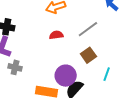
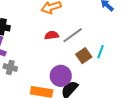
gray line: (88, 29) -> (73, 35), moved
cyan line: (107, 74) -> (101, 52), moved

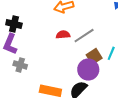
purple circle: (61, 76) -> (88, 70), moved

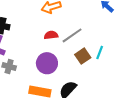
purple circle: (88, 70) -> (47, 63), moved

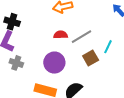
cyan line: (100, 52) -> (108, 47), moved

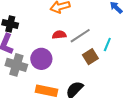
gray cross: (16, 63) -> (16, 65), size x1.5
purple circle: (54, 63) -> (41, 59), moved

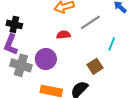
gray line: (80, 36) -> (90, 22), moved
brown square: (90, 57) -> (95, 66), moved

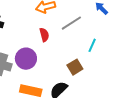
red semicircle: (64, 35) -> (44, 35), turned 80

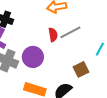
gray line: (71, 23) -> (70, 32), moved

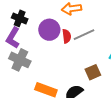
purple circle: (33, 57) -> (49, 30), moved

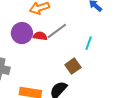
red semicircle: (67, 36) -> (40, 36), turned -64

